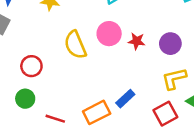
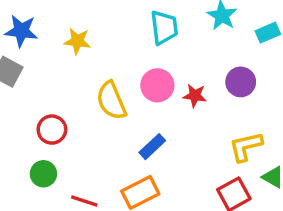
purple circle: (170, 44) -> (241, 82), moved
blue rectangle: (125, 99) -> (152, 147), moved

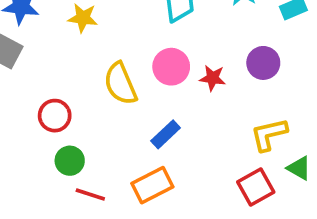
green circle: (43, 174) -> (70, 161), moved

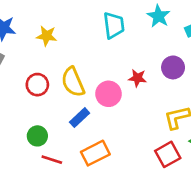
pink circle: (171, 67) -> (108, 94), moved
red circle: (55, 116) -> (37, 85), moved
blue rectangle: (166, 134) -> (80, 118), moved

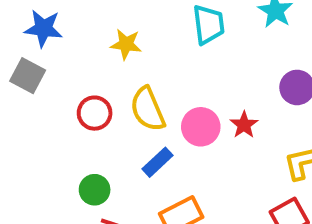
yellow star: (47, 36) -> (126, 44), moved
red star: (137, 78) -> (244, 125), moved, turned 30

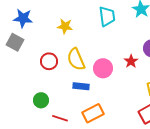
red star: (244, 125) -> (131, 61), moved
blue rectangle: (157, 162) -> (81, 86), turned 49
green circle: (95, 190) -> (41, 100), moved

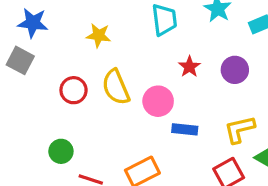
red star: (131, 61) -> (189, 67), moved
blue rectangle: (81, 86) -> (185, 129), moved

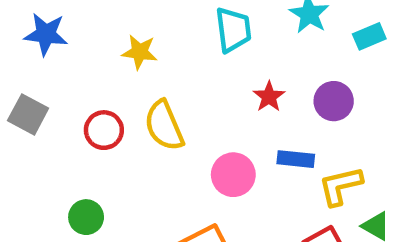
gray square: (20, 60) -> (28, 114), moved
pink circle: (158, 101) -> (233, 175), moved
blue rectangle: (185, 129) -> (296, 159), moved

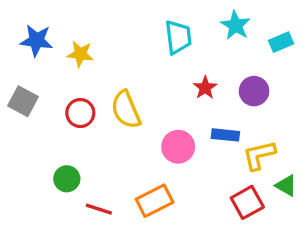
yellow star: (140, 52) -> (80, 54), moved

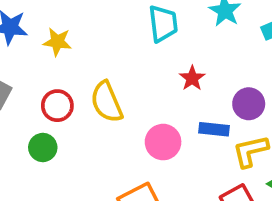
purple circle: (254, 91) -> (249, 104), moved
green circle: (67, 179) -> (43, 147), moved

